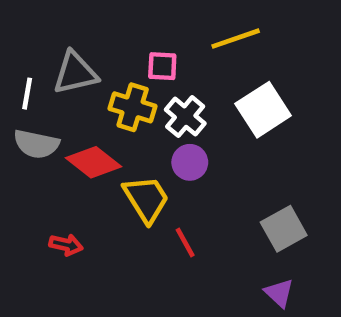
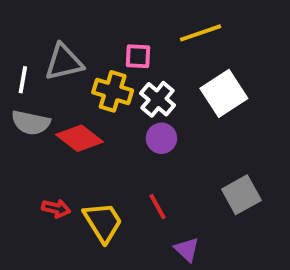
yellow trapezoid: (146, 199) -> (103, 222), moved
purple triangle: (279, 293) -> (187, 249), moved

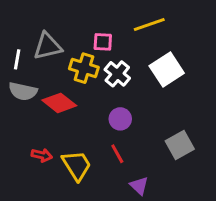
purple circle: (161, 138) -> (120, 119), moved

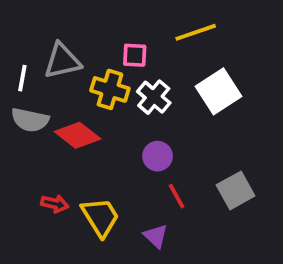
red line: (117, 154) -> (177, 196), moved
purple triangle: (139, 186) -> (156, 236), moved

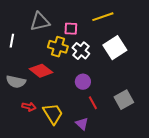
gray triangle: (62, 61) -> (40, 22), moved
gray semicircle: (30, 120) -> (16, 82), moved

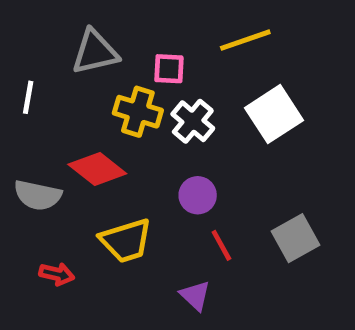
red arrow: (29, 107) -> (57, 274), moved
yellow trapezoid: (53, 114) -> (126, 241), moved, turned 105

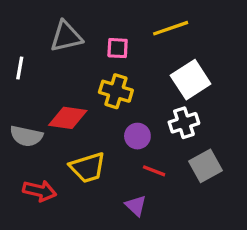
yellow cross: (138, 112) -> (116, 91), moved
white cross: (193, 121) -> (184, 123), moved, turned 32
red diamond: (97, 169) -> (68, 118), turned -30
red line: (221, 245) -> (154, 171), turned -40
red arrow: (57, 274) -> (40, 191), size x1.4

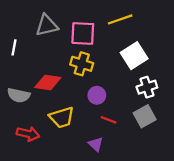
pink square: (118, 48) -> (83, 33), size x1.6
white cross: (184, 123) -> (147, 87), moved

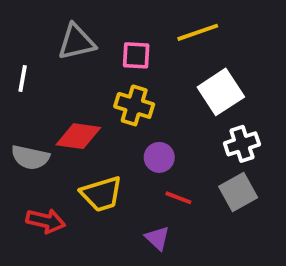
pink square: (83, 33) -> (136, 55), size x0.7

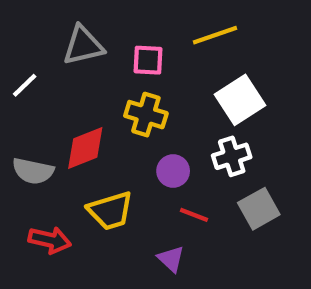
white line: (23, 78) -> (25, 85), turned 36
red diamond: (78, 136) -> (85, 148), turned -30
white cross: (242, 144) -> (232, 156), moved

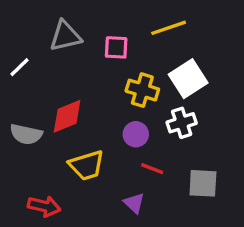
yellow cross: (146, 115) -> (142, 90), moved
gray square: (259, 209) -> (203, 183), moved, turned 32
red arrow: (50, 240) -> (44, 206), moved

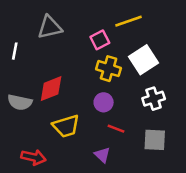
pink square: (116, 47) -> (100, 40), moved, turned -30
white line: (20, 67) -> (15, 51), turned -35
white cross: (182, 123) -> (154, 99), moved

